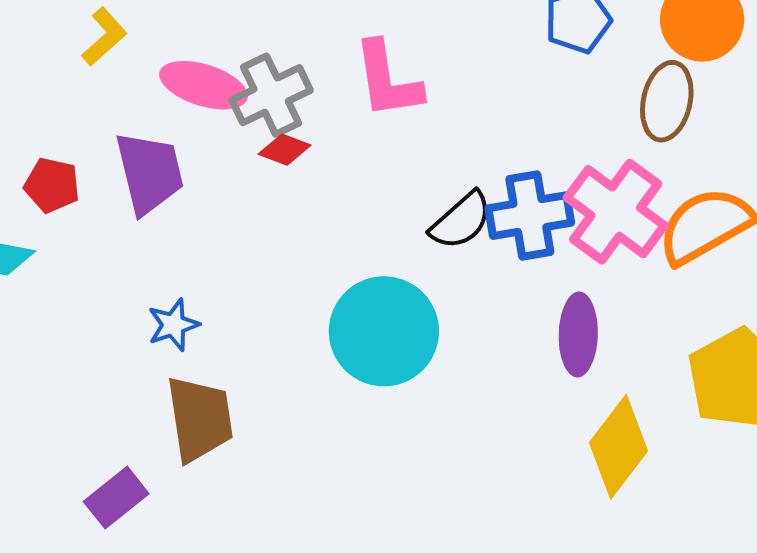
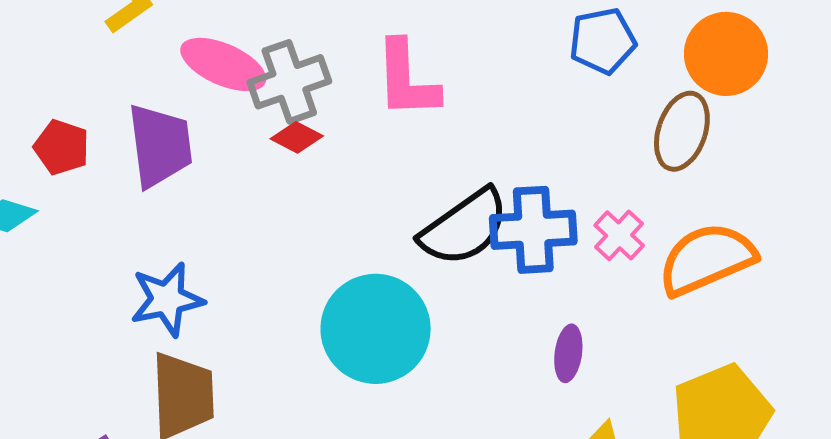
pink cross: (616, 212) -> (619, 235), size x0.5
black semicircle: (461, 221) -> (464, 227), size x1.4
blue star: (173, 325) -> (167, 299), size x1.4
purple ellipse: (578, 334) -> (568, 353), size x0.7

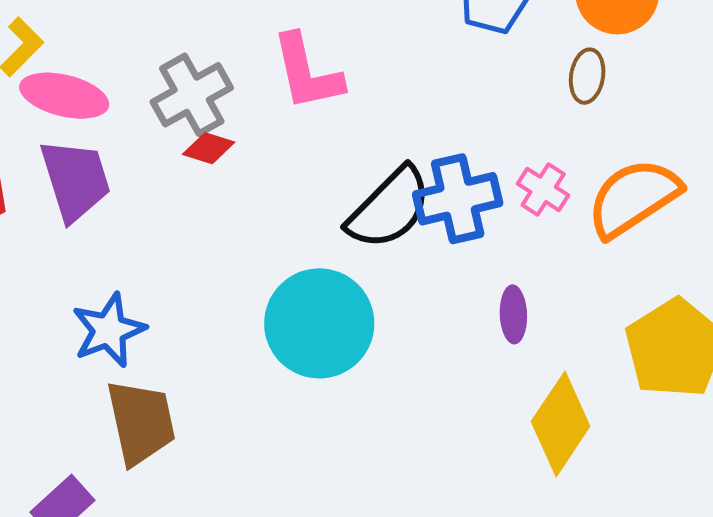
pink ellipse: (223, 64) -> (64, 96), moved
brown ellipse: (682, 131) -> (587, 76), size x0.7

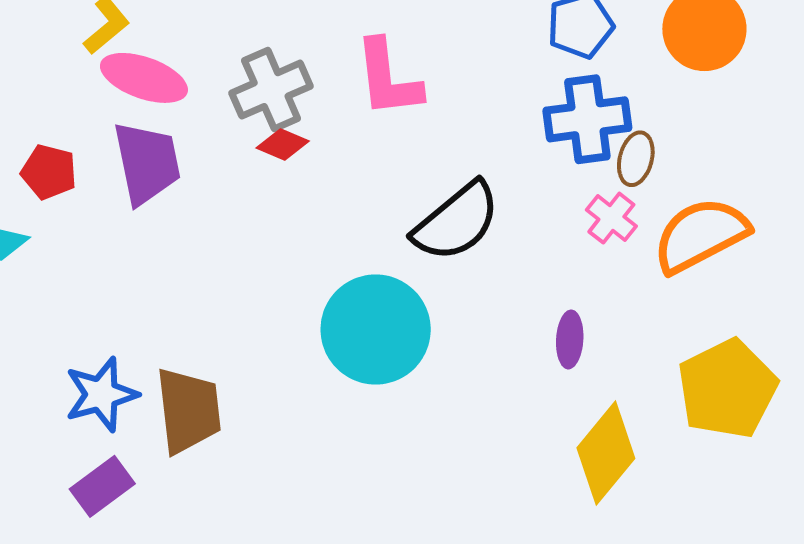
brown ellipse: (587, 76) -> (636, 159), moved
blue cross: (458, 199) -> (587, 119), moved
blue star: (109, 330) -> (101, 394), moved

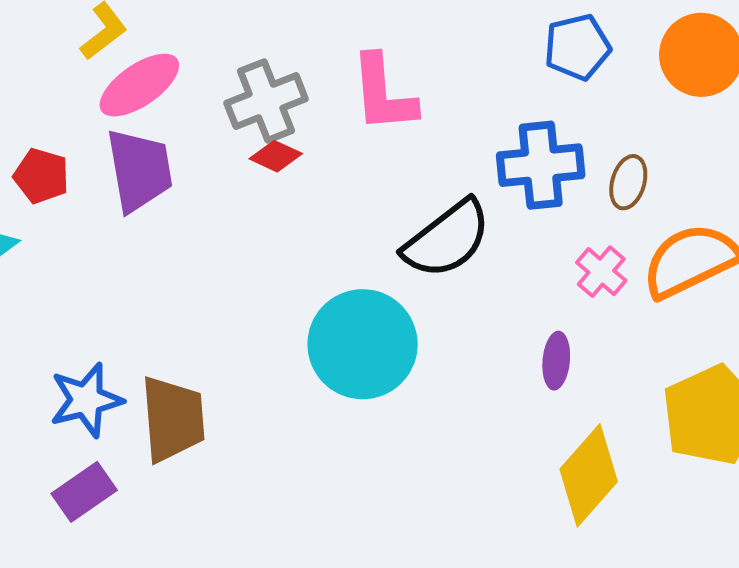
pink ellipse: (144, 78) -> (139, 85), turned -56
blue cross: (587, 119) -> (541, 165), moved
pink cross: (611, 218) -> (601, 272), moved

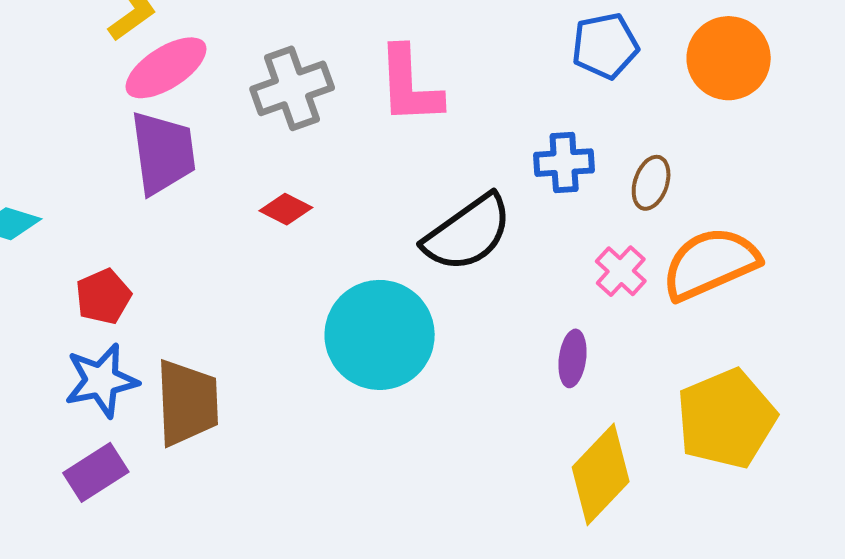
red diamond: (276, 156) -> (286, 209), moved
blue cross: (541, 165) -> (564, 163), size x0.7
red pentagon: (41, 176) -> (103, 297), moved, turned 30

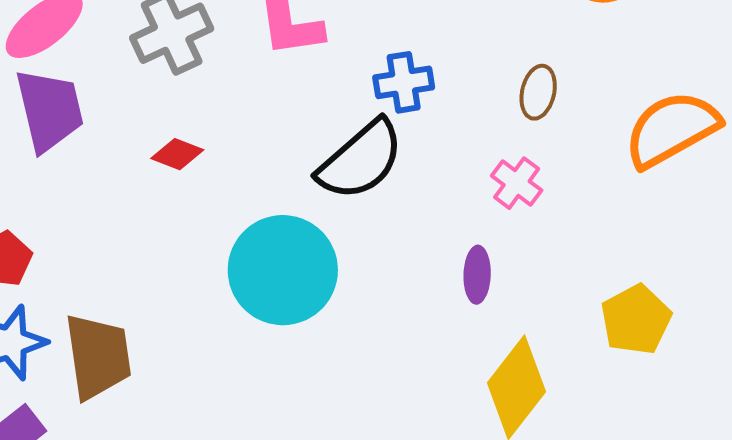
blue cross: (564, 163) -> (404, 82), moved
orange semicircle: (710, 263) -> (672, 129), moved
yellow pentagon: (726, 419) -> (636, 320), size x0.7

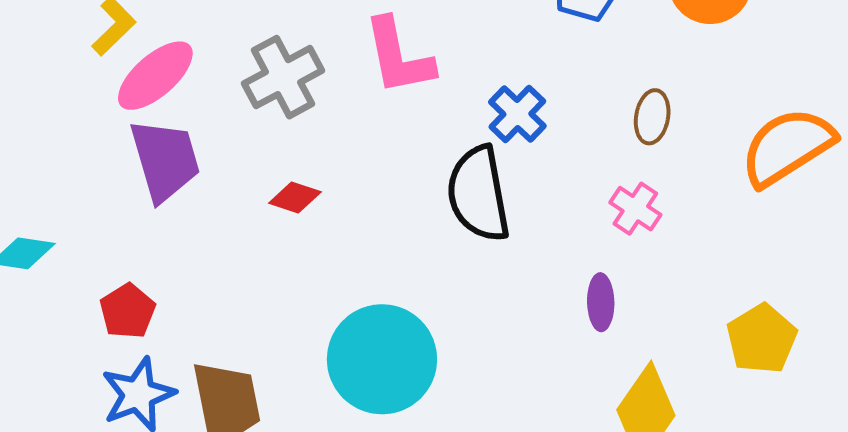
blue cross: (404, 82) -> (517, 114), turned -34
black semicircle: (361, 160) -> (478, 194), turned 124
cyan circle: (283, 270) -> (382, 359), moved

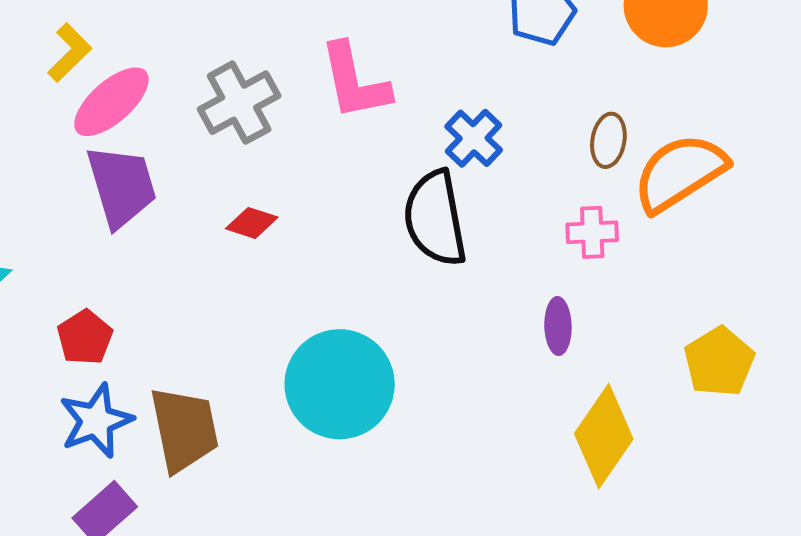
orange semicircle: (787, 147) -> (680, 173), moved
pink cross: (635, 209) -> (592, 232), turned -36

